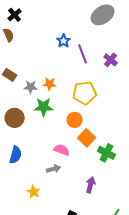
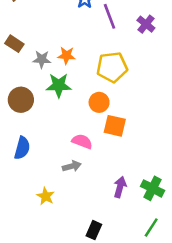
orange square: (87, 138) -> (115, 126), turned -30
green cross: (107, 153) -> (153, 188), moved

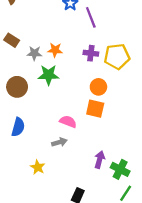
purple cross: (146, 24) -> (91, 53), moved, turned -32
yellow pentagon: (112, 67) -> (117, 56), moved
orange circle: (99, 102) -> (98, 87), moved
green cross: (153, 188) -> (120, 169), moved

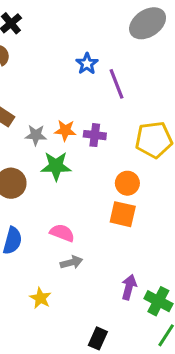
purple cross: (91, 53) -> (95, 135), moved
pink semicircle: (68, 122) -> (62, 233), moved

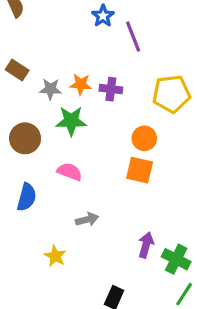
pink semicircle: (62, 233) -> (70, 172), moved

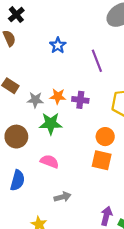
blue star: (103, 16) -> (58, 45), moved

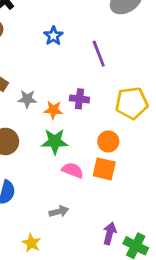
orange star: (58, 96) -> (53, 110), moved
green star: (51, 124) -> (55, 141), moved
pink semicircle: (50, 161) -> (73, 170), moved

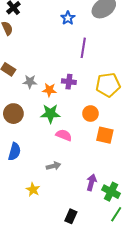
blue star: (53, 36) -> (68, 18), moved
purple line: (99, 54) -> (83, 48), turned 30
orange square: (104, 169) -> (105, 135), moved

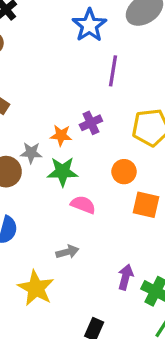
blue star: (68, 18) -> (89, 25), size x1.5
gray star: (30, 82) -> (31, 153), moved
purple cross: (69, 82) -> (91, 123), turned -32
yellow star: (33, 190) -> (36, 288), size x1.6

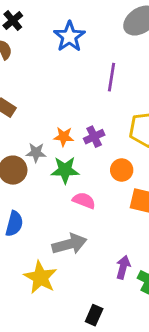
blue star: (89, 25) -> (69, 37), moved
purple cross: (91, 123) -> (94, 137), moved
gray arrow: (67, 252) -> (69, 244), size x1.6

